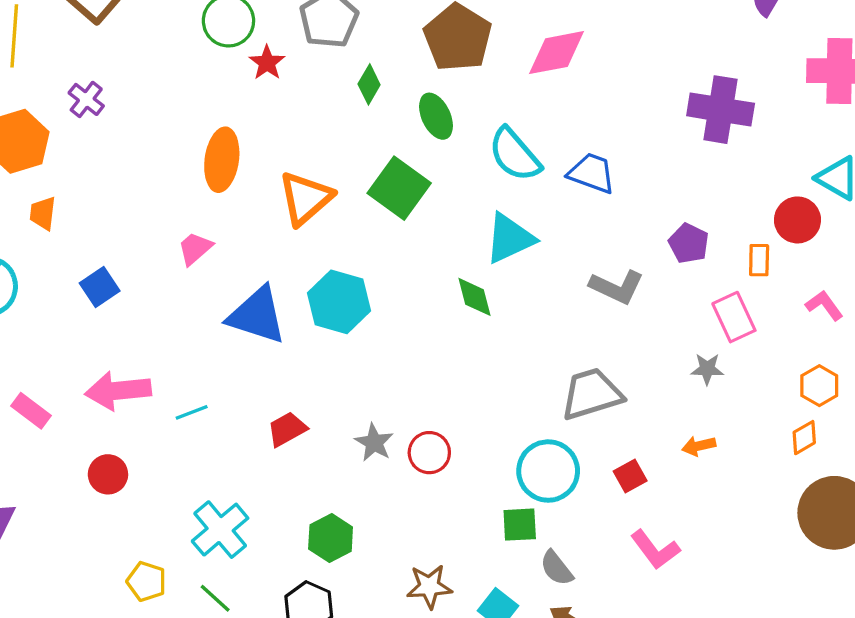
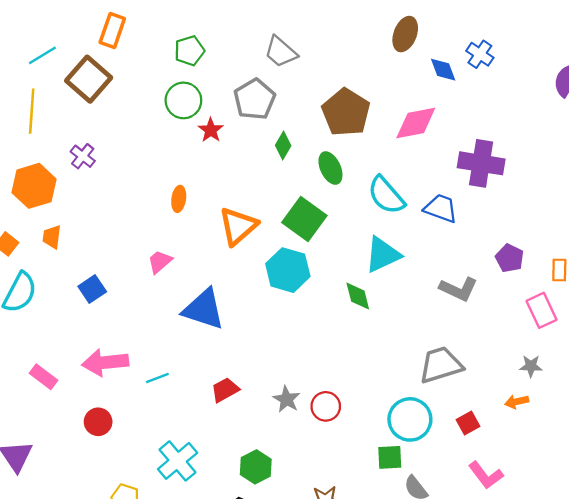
purple cross: (721, 110) -> (481, 163), moved
orange ellipse: (222, 160) -> (179, 199), size x0.6
cyan hexagon: (339, 302) -> (288, 270), moved
gray star: (707, 369) -> (531, 366), moved

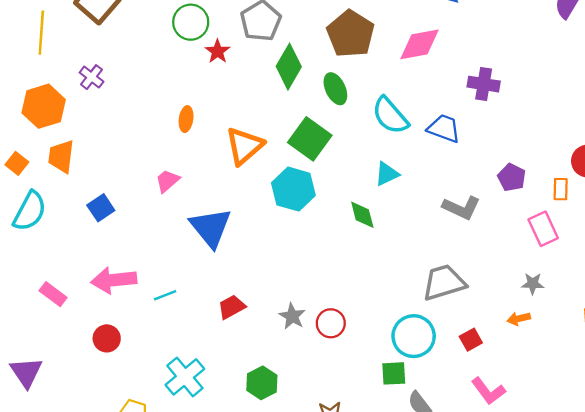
green diamond: (283, 146) -> (289, 67), size x1.6
purple cross: (481, 163) -> (484, 84), size x0.7
orange trapezoid: (52, 237) -> (61, 156), size x1.4
cyan triangle: (383, 255) -> (387, 174), size x0.7
blue triangle: (204, 309) -> (211, 228), turned 33

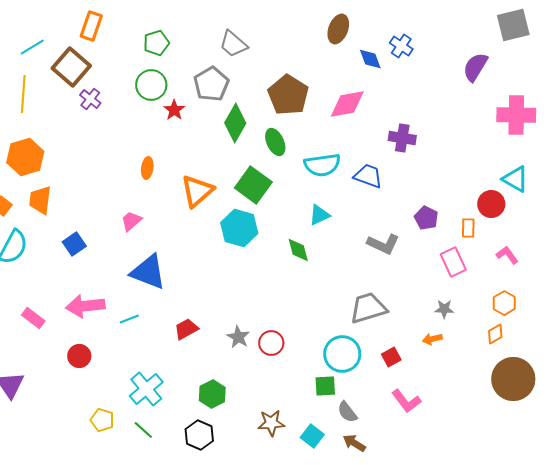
purple cross: (92, 77) -> (90, 99), moved
cyan semicircle: (390, 116) -> (322, 165), turned -57
blue triangle: (211, 228) -> (148, 272), moved, turned -30

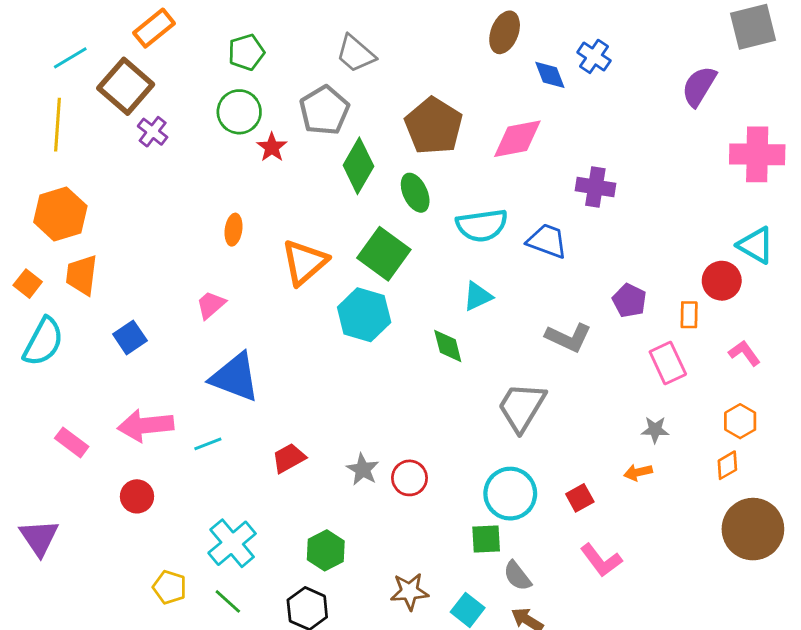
orange rectangle: (91, 26) -> (154, 28), turned 32
gray trapezoid: (368, 308) -> (522, 407), moved, turned -42

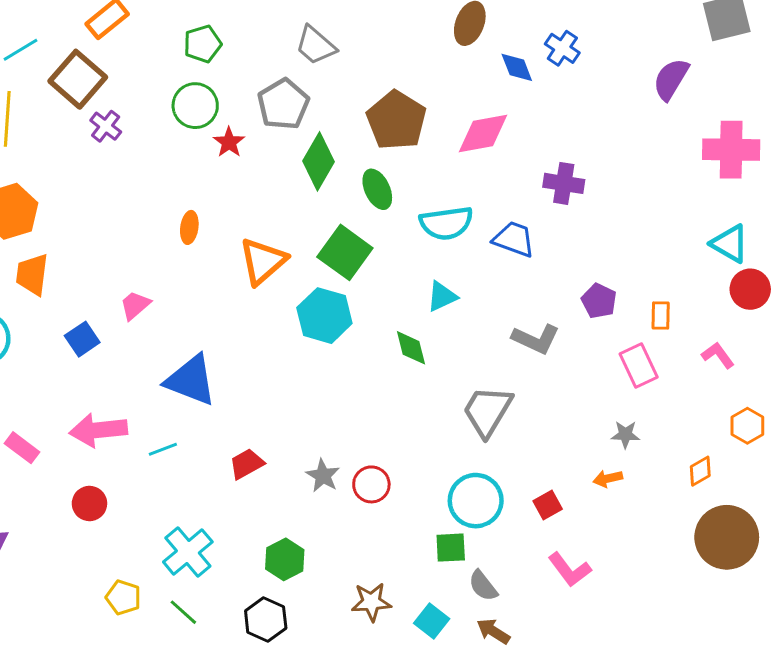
red circle: (722, 281) -> (750, 289), moved
pink trapezoid: (211, 305) -> (135, 305), moved
orange hexagon: (740, 421) -> (747, 426), moved

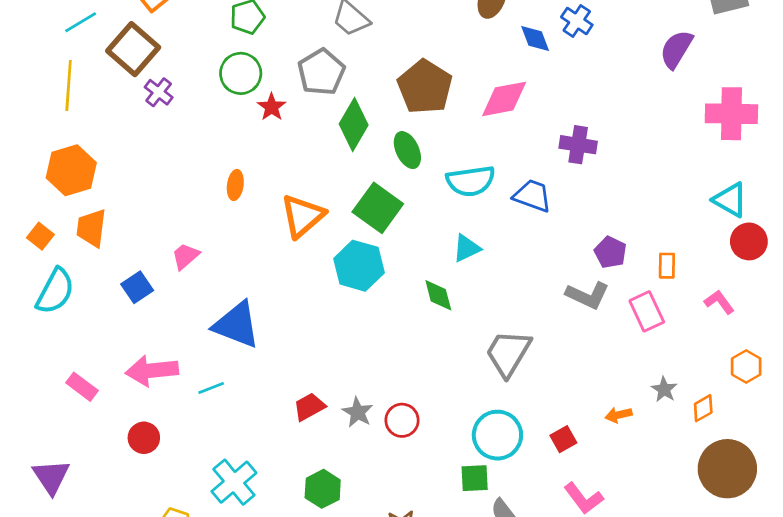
gray L-shape: (536, 339) -> (588, 295), moved
gray star: (625, 435) -> (664, 389), moved, turned 30
red trapezoid: (247, 464) -> (309, 407), moved

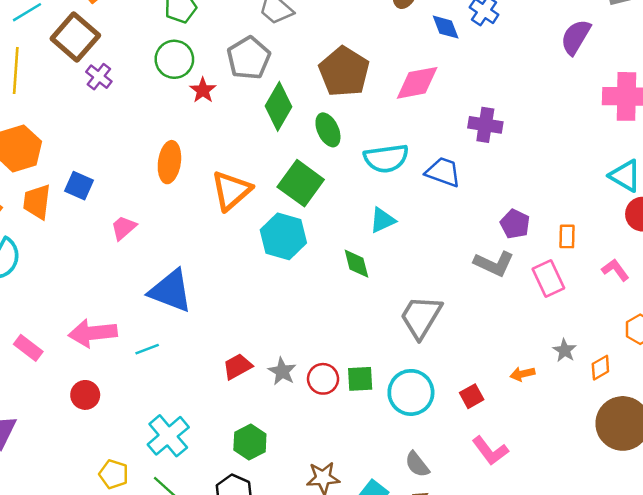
orange ellipse: (235, 185) -> (169, 162), size x1.5
blue square: (137, 287) -> (79, 186), moved, turned -32
green square: (475, 478) -> (360, 379), moved

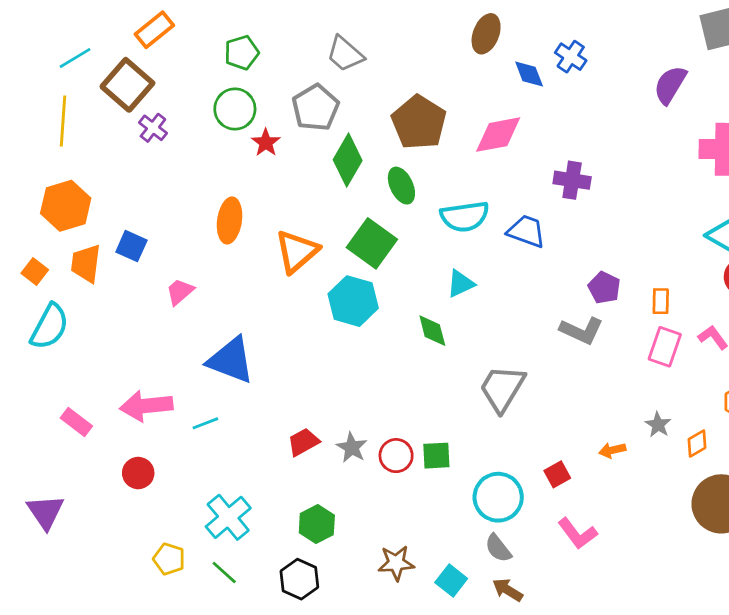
pink rectangle: (548, 279) -> (665, 347), moved, turned 44
cyan circle: (411, 392) -> (498, 497), moved

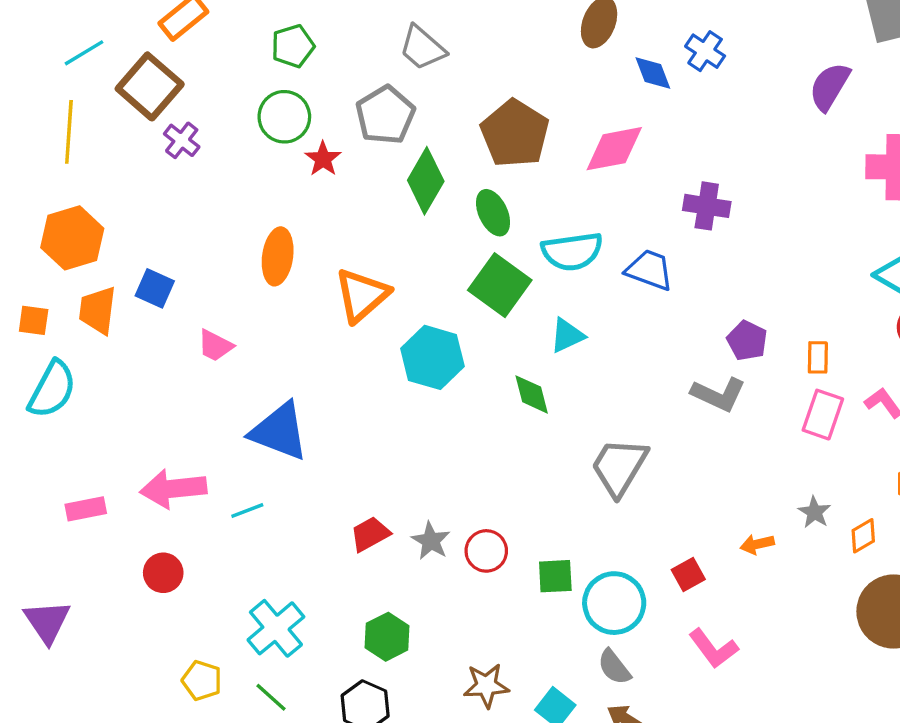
green square: (372, 243) -> (500, 285), moved
orange square: (35, 272) -> (34, 320), turned -30
pink trapezoid: (180, 292) -> (215, 346), turned -112
pink rectangle: (76, 422) -> (86, 509), turned -48
green square: (436, 456) -> (555, 576), moved

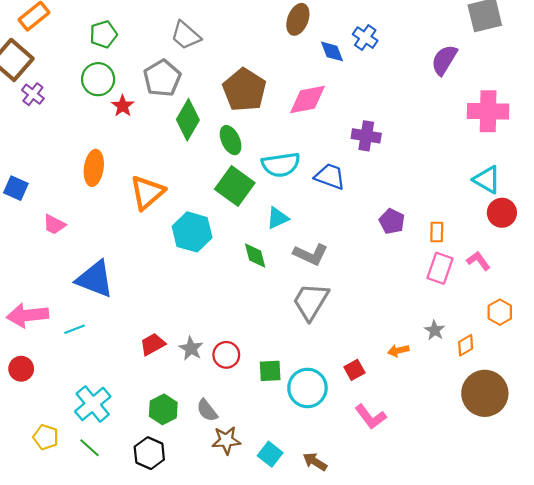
gray L-shape: (719, 394) -> (311, 254), moved
gray semicircle: (614, 667) -> (207, 410), moved

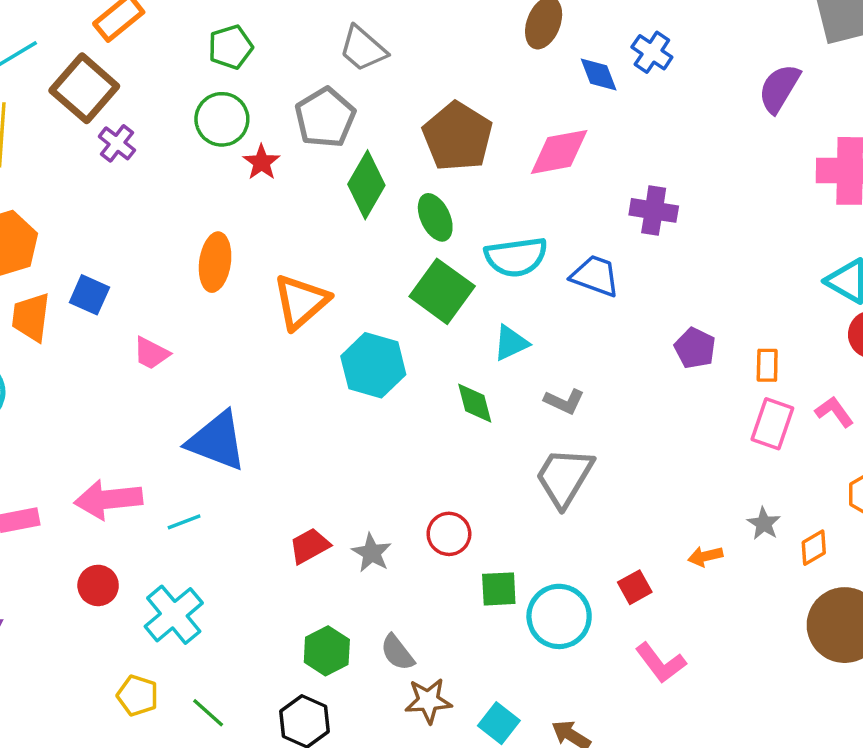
gray L-shape: (311, 254) -> (564, 401), size x0.7
red circle: (226, 355) -> (449, 534), moved
cyan cross: (93, 404) -> (174, 615), moved

